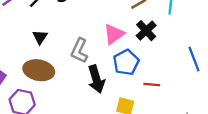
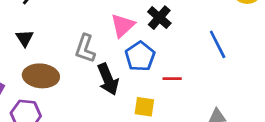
black triangle: (40, 37) -> (25, 38), moved

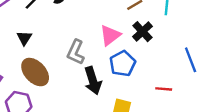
brown ellipse: (41, 76) -> (35, 72), turned 36
red line: (172, 79) -> (164, 89), moved

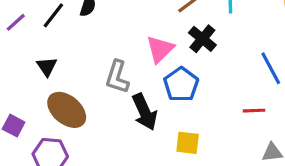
red line: (164, 89) -> (254, 111), moved

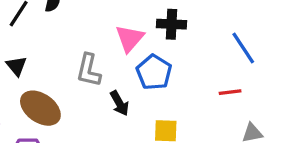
black cross: (202, 39) -> (171, 24), turned -32
black arrow: (145, 112) -> (119, 103), size x0.7

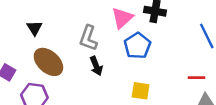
red line: (230, 92) -> (196, 78), moved
black arrow: (119, 103) -> (96, 66), moved

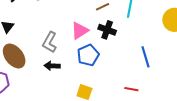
black arrow: (96, 66) -> (52, 66), turned 105

